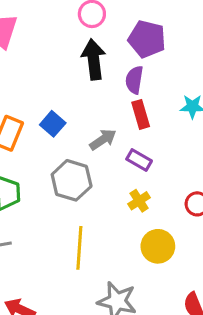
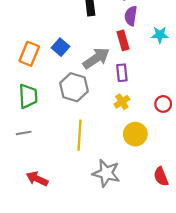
purple semicircle: (134, 80) -> (131, 16), moved
gray arrow: (103, 140) -> (96, 58), size x1.4
purple rectangle: (139, 160) -> (122, 73), turned 54

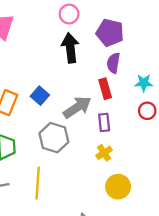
red circle: (163, 104) -> (147, 111), moved
yellow line: (79, 135) -> (38, 183), moved

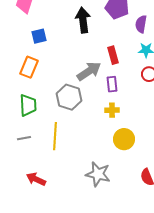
purple semicircle: (113, 63) -> (141, 24), moved
blue square: (40, 96) -> (39, 36), moved, turned 35
yellow cross: (104, 153) -> (112, 110), turned 32

